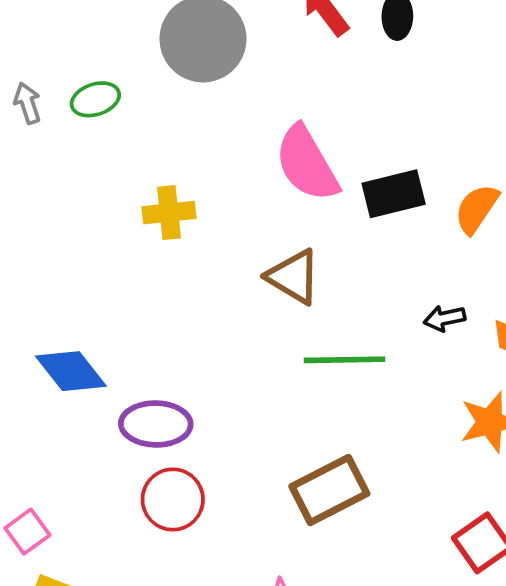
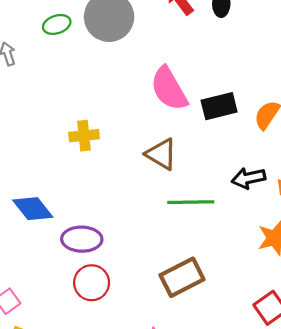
green ellipse: (95, 99) -> (57, 24), moved
yellow cross: (169, 213) -> (84, 136), moved
black arrow: (445, 318) -> (249, 178), size x1.4

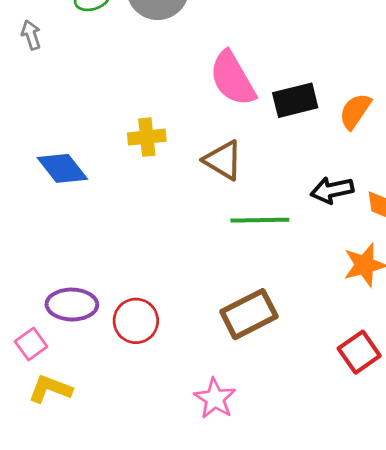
yellow cross: (84, 136) -> (147, 137), moved
blue diamond: (33, 209) -> (62, 168), moved
purple ellipse: (82, 239) -> (72, 305), moved

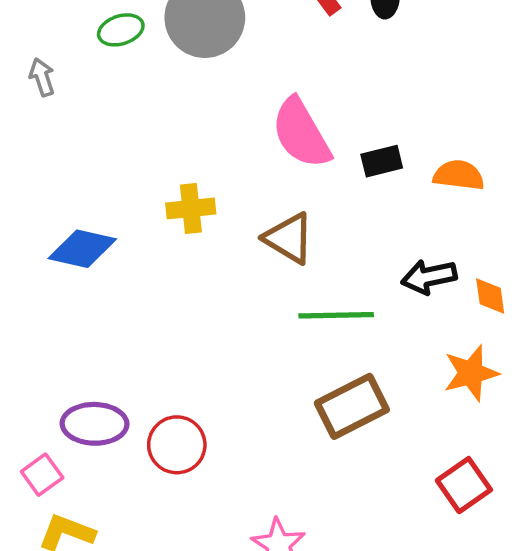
black rectangle: (295, 100) -> (382, 161), size x0.7
orange semicircle: (355, 111) -> (459, 175), turned 63
blue diamond: (62, 168) -> (82, 249), turned -39
brown rectangle: (249, 314) -> (352, 406), moved

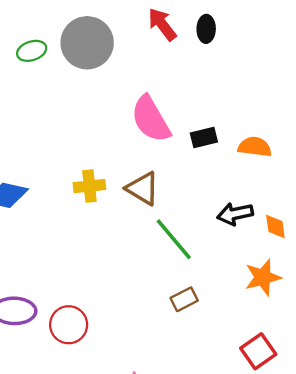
yellow cross: (191, 208) -> (89, 186), moved
green line: (336, 315) -> (174, 239), turned 51
brown rectangle: (352, 406) -> (184, 299), size x0.6

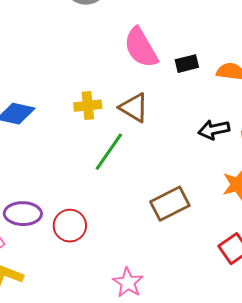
green line: (174, 239) -> (109, 152), moved, turned 75
brown rectangle: (184, 299) -> (170, 204), size x1.6

